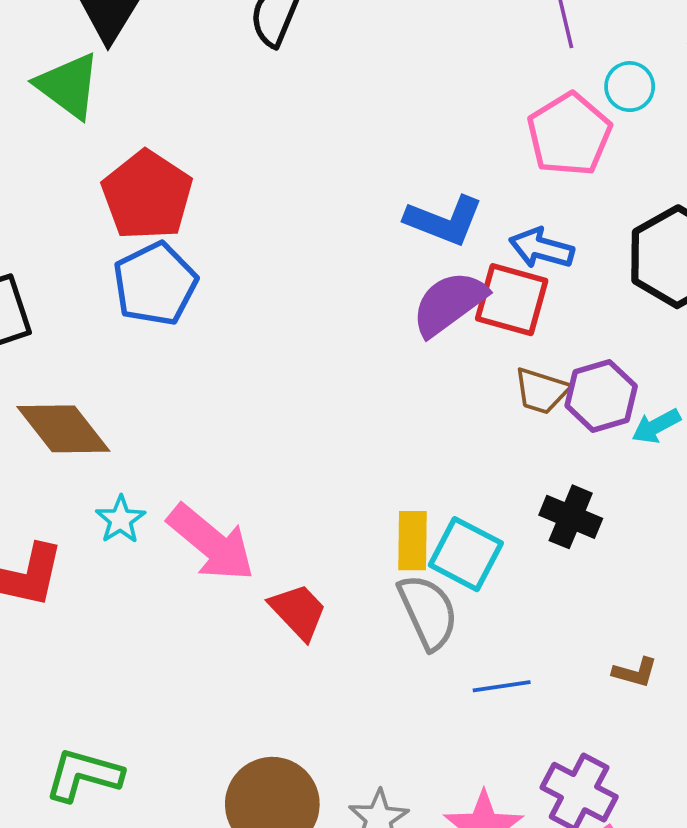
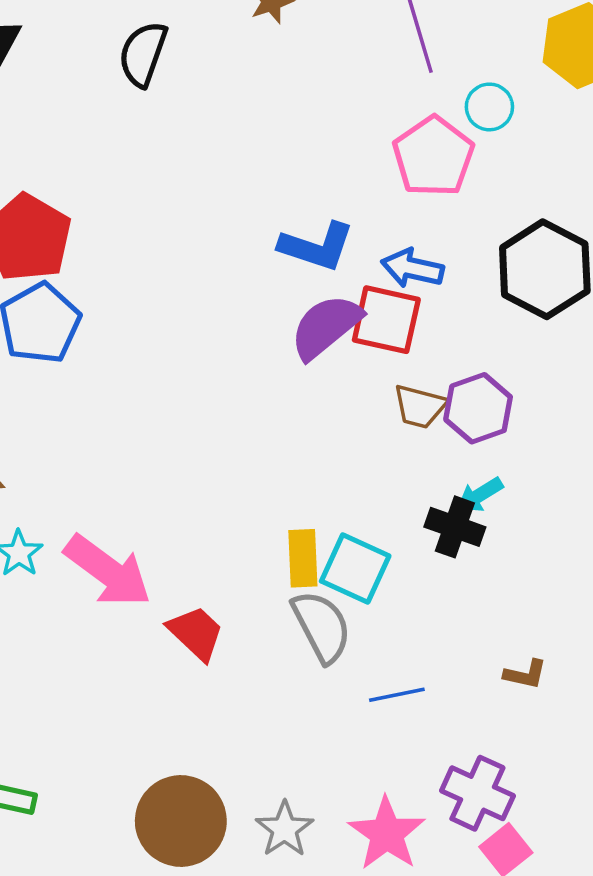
cyan arrow: (656, 426) -> (480, 495), moved

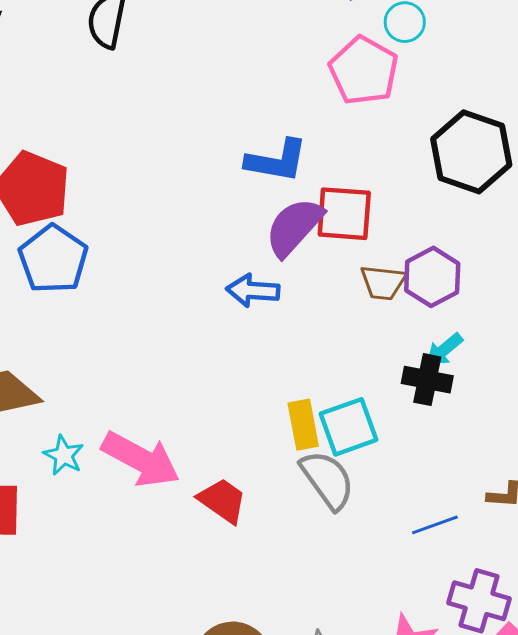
blue arrow: (412, 268) -> (253, 290), moved
cyan square: (355, 569) -> (349, 427), turned -36
blue line: (397, 695) -> (435, 525), moved

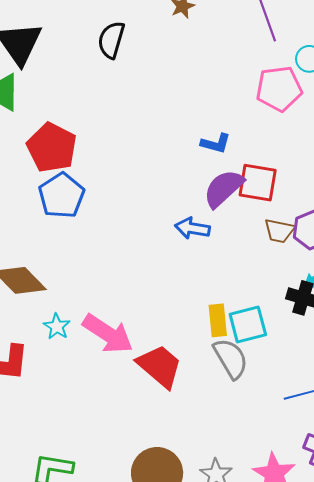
pink pentagon: (364, 71) -> (279, 89), turned 30
blue L-shape: (277, 161) -> (216, 143), size x0.7
red trapezoid: (222, 501) -> (160, 366), size x1.4

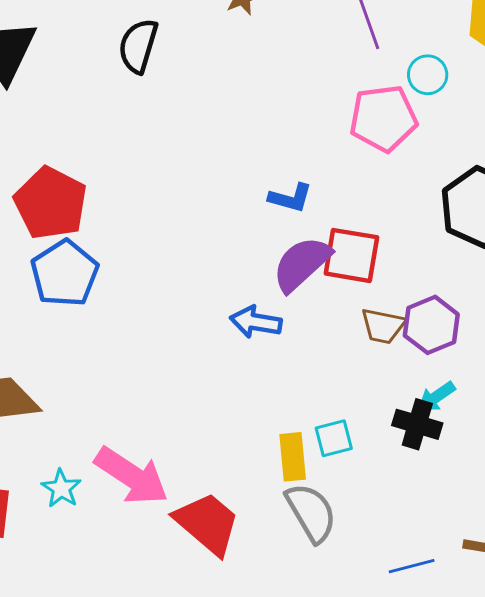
cyan square: (248, 325) -> (334, 438), moved, size x0.7
cyan star: (57, 327) -> (61, 488), moved

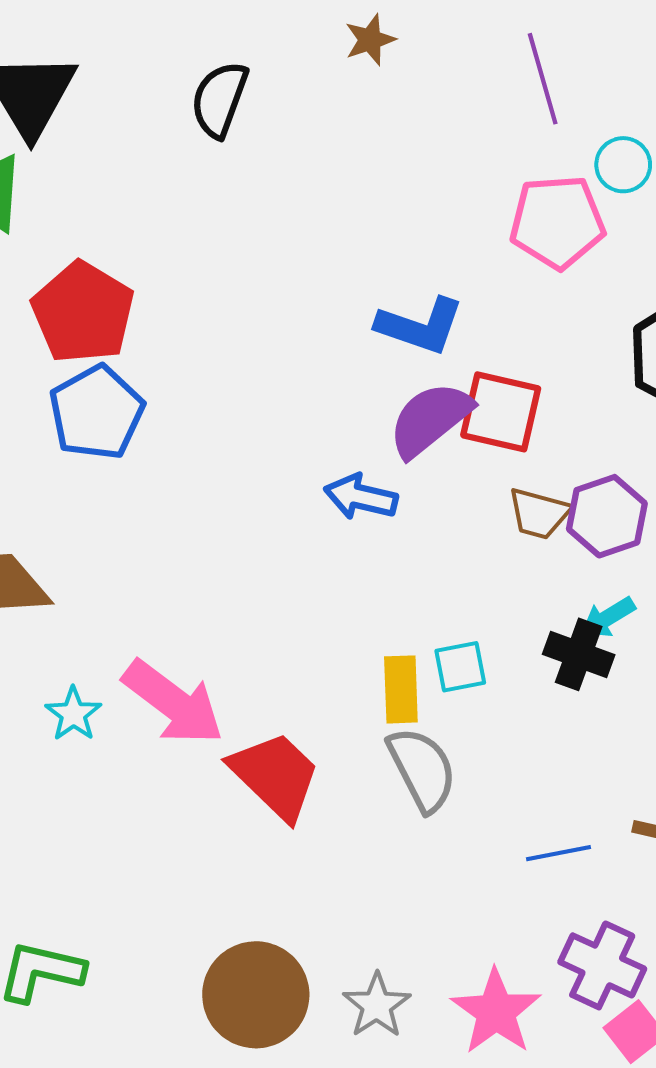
blue L-shape: (291, 198) -> (420, 326), size x1.4

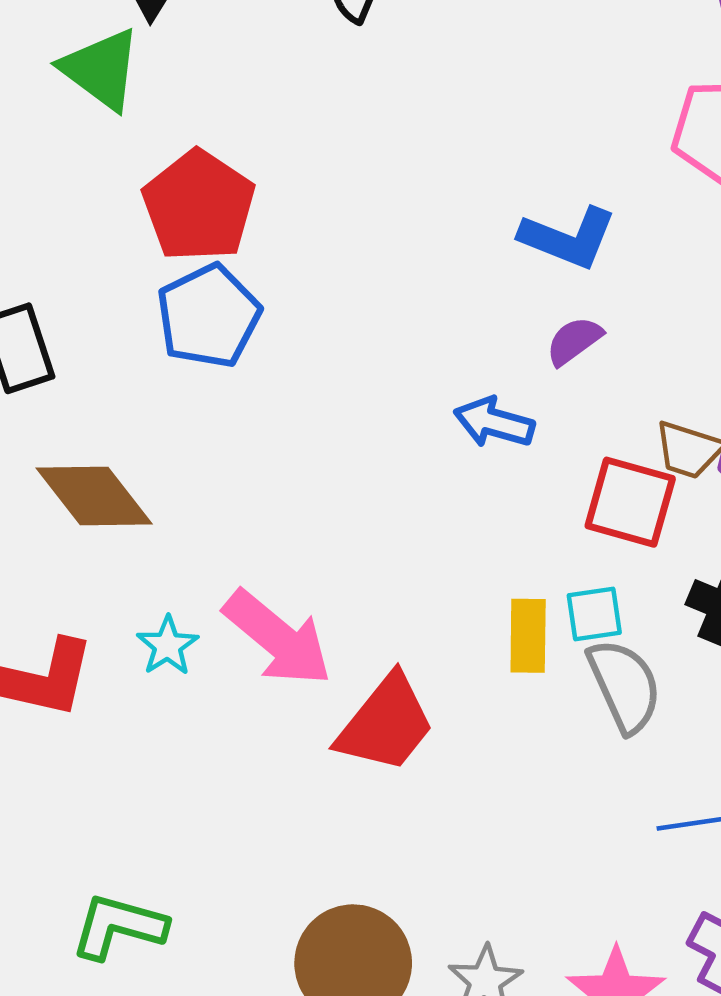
red square: (501, 412) -> (630, 502), moved
purple semicircle: (430, 419) -> (574, 341), size x0.6
gray semicircle: (422, 769) -> (625, 686), moved
red trapezoid: (275, 776) -> (386, 724), turned 82

